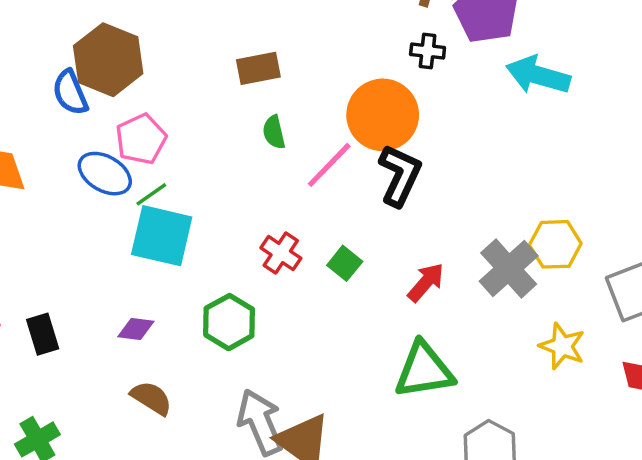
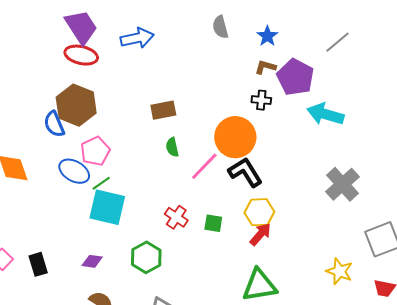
black L-shape: (400, 175) -> (245, 172), turned -57
yellow hexagon: (555, 244) -> (259, 212), moved
green square: (345, 263) -> (213, 223), turned -30
gray cross: (509, 269) -> (342, 184), moved

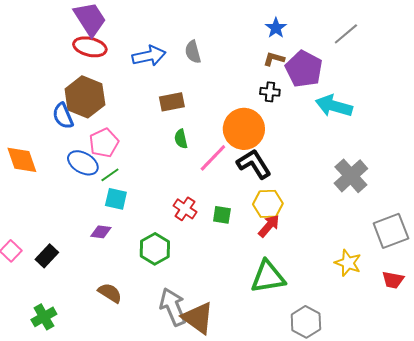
gray semicircle: (220, 27) -> (193, 52), moved
blue arrow: (137, 38) -> (149, 56), moved
cyan square: (107, 207) -> (116, 199), size x0.6
purple diamond: (92, 261) -> (101, 232), moved
black rectangle: (38, 264) -> (47, 256), turned 60

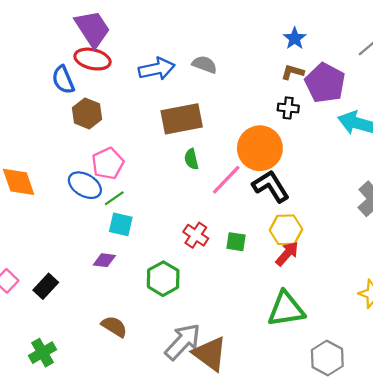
gray semicircle: (193, 52) -> (204, 65), turned 125
brown hexagon: (85, 97) -> (87, 113), size x0.7
brown rectangle: (172, 102) -> (182, 119), size x1.5
blue semicircle: (63, 116) -> (63, 80), moved
gray arrow: (173, 307) -> (183, 342), turned 66

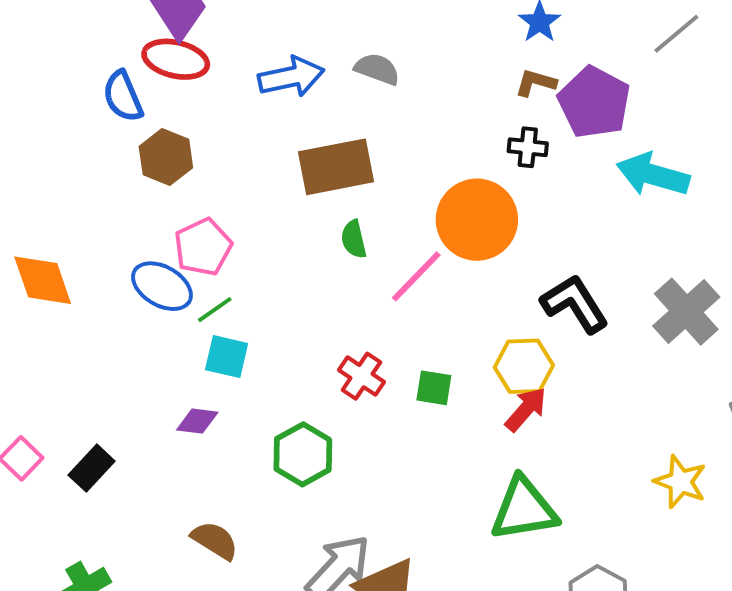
black L-shape: (271, 186) -> (575, 304), moved

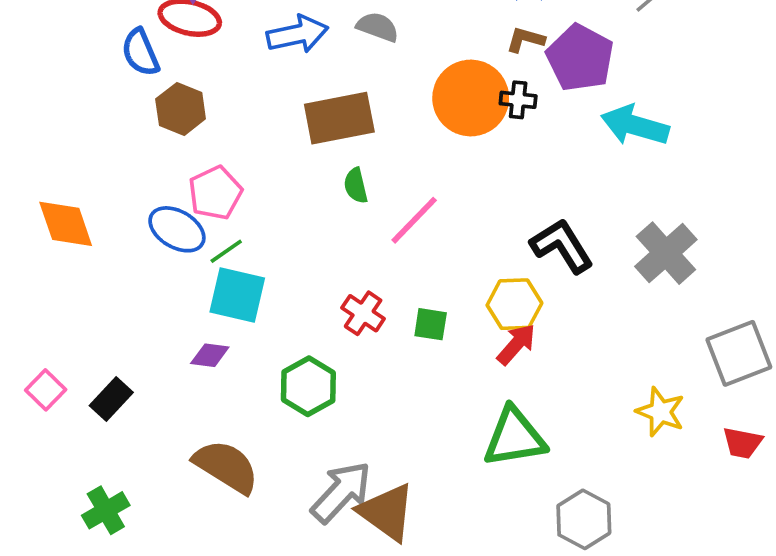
orange circle: (477, 220) -> (471, 98), moved
cyan square: (227, 357) -> (237, 295), size x1.4
brown semicircle: (215, 540) -> (226, 467), size x1.5

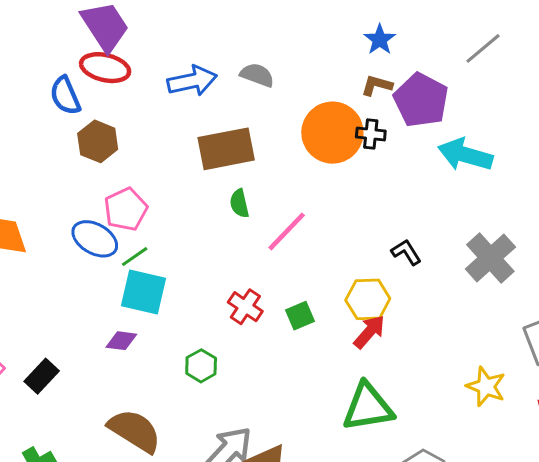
black L-shape: (562, 246) -> (406, 252), size x0.6
green square: (431, 324) -> (300, 316), turned -32
green hexagon: (308, 386) -> (201, 366), size x0.7

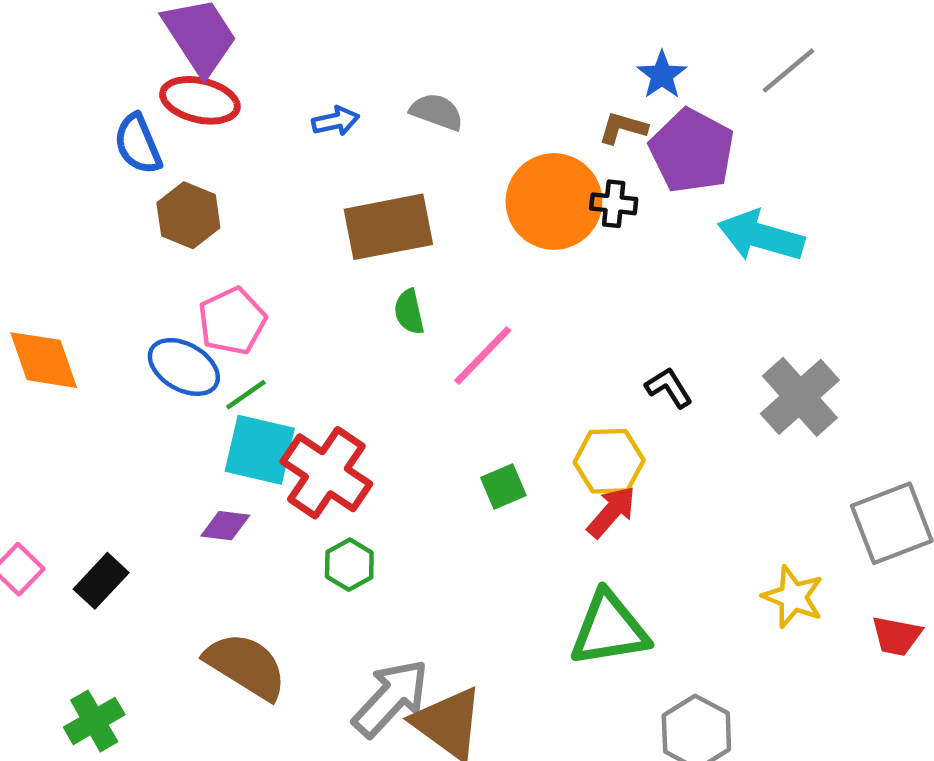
blue star: (380, 40) -> (662, 75), moved
blue arrow: (192, 81) -> (336, 121), size x0.6
red cross: (245, 307) -> (326, 473), moved, size x1.6

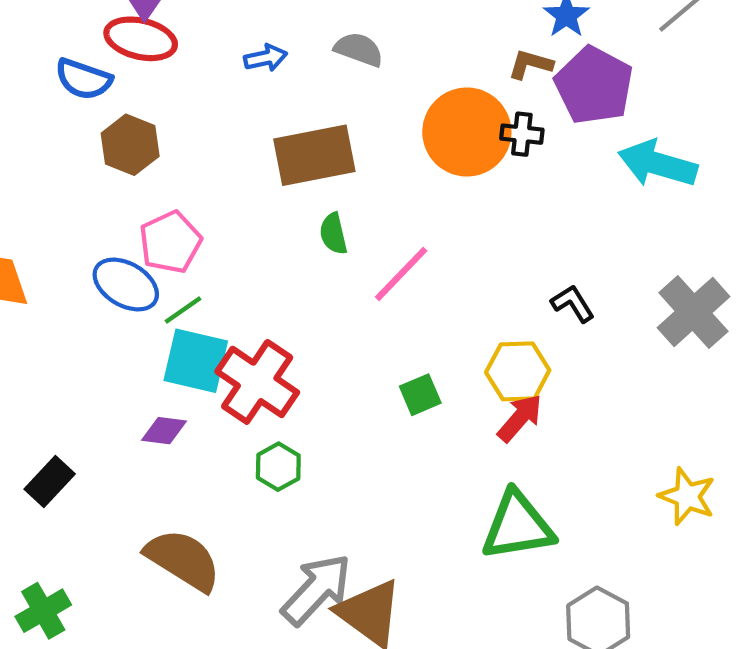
blue semicircle: (138, 144) -> (83, 79), turned -48

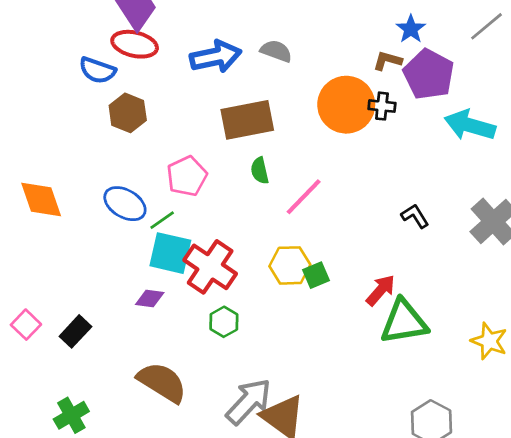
blue arrow: (266, 58) -> (216, 57), size x1.8
pink pentagon: (170, 242) -> (187, 176), moved
yellow hexagon: (518, 371) -> (290, 265), moved
green triangle: (518, 526) -> (404, 322), moved

